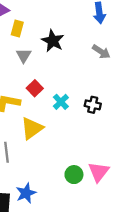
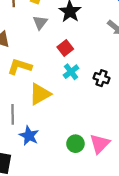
red square: (35, 88) -> (65, 48), moved
blue star: (26, 193) -> (29, 136), moved, turned -30

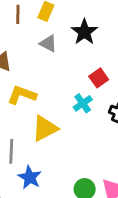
gray triangle: (40, 22) -> (48, 43), turned -42
red square: (65, 48) -> (99, 78), moved

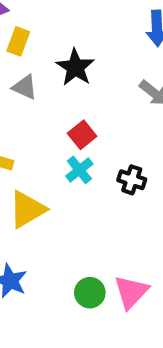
red square: (99, 78) -> (82, 135), moved

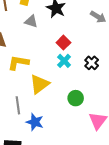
black cross: (132, 180) -> (92, 63), turned 32
green circle: (90, 293) -> (76, 98), moved

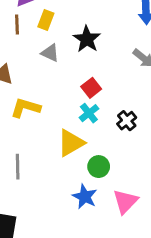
yellow triangle: (39, 84) -> (71, 143), moved
blue star: (35, 122) -> (85, 197), moved

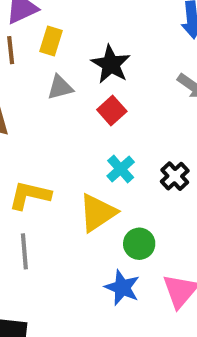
gray triangle: (50, 53) -> (60, 87), turned -36
red square: (91, 88) -> (112, 111), moved
yellow L-shape: (26, 108) -> (30, 195), moved

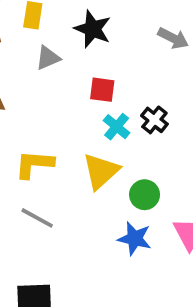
red square: (112, 111) -> (102, 90), moved, turned -32
black cross: (175, 176) -> (154, 120), moved
gray line: (24, 251) -> (37, 218), turned -48

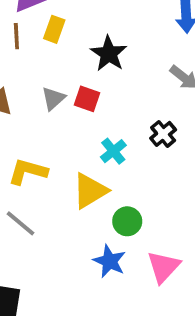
gray triangle: (48, 58) -> (53, 98), moved, turned -30
red square: (102, 90) -> (87, 99), moved
black cross: (154, 120) -> (163, 134), moved

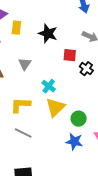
red square: (87, 99) -> (70, 55), moved
cyan cross: (113, 151) -> (49, 86), moved

